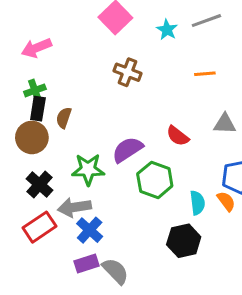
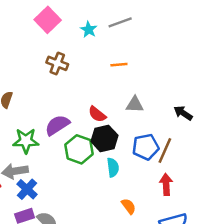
orange semicircle: (226, 201) -> (129, 206), moved
black hexagon: (184, 241) -> (104, 138), moved

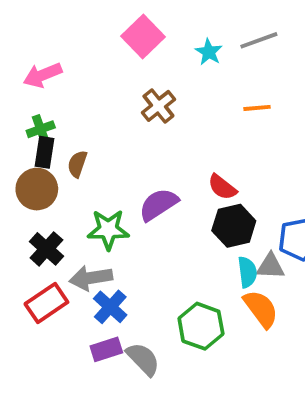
brown cross: (57, 63) -> (158, 106), turned 30
gray triangle: (135, 105) -> (271, 266), moved
green hexagon: (79, 149) -> (201, 326), moved
orange semicircle: (129, 206) -> (261, 309), moved, size x1.5

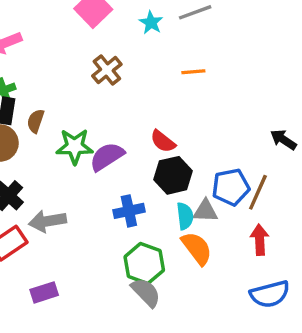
green star: (108, 230) -> (75, 146), moved
blue cross: (110, 307) -> (129, 211), moved, turned 36
purple rectangle: (106, 349) -> (44, 292), moved
gray semicircle: (143, 359) -> (146, 292), moved

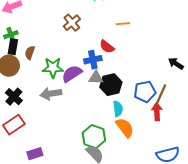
red semicircle: (163, 141) -> (107, 47), moved
blue cross: (129, 211) -> (93, 60), moved
gray triangle: (205, 211) -> (96, 78), moved
gray arrow: (47, 221) -> (51, 94), moved
red arrow: (260, 240) -> (157, 112), moved

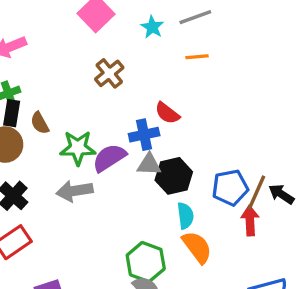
orange line: (123, 24) -> (197, 57), moved
brown semicircle: (30, 53) -> (40, 123), turned -48
black arrow: (176, 64) -> (281, 194), moved

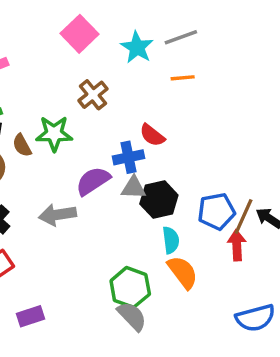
cyan star: (152, 27) -> (137, 47), size x1.4
green star: (78, 148) -> (54, 134), moved

